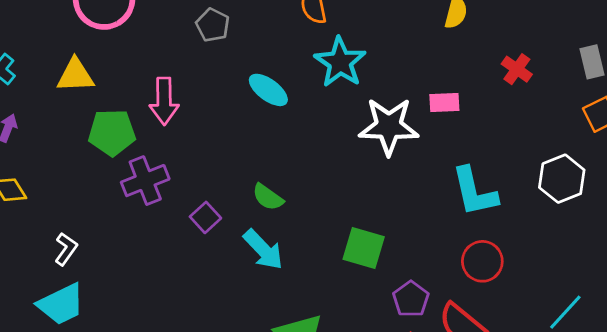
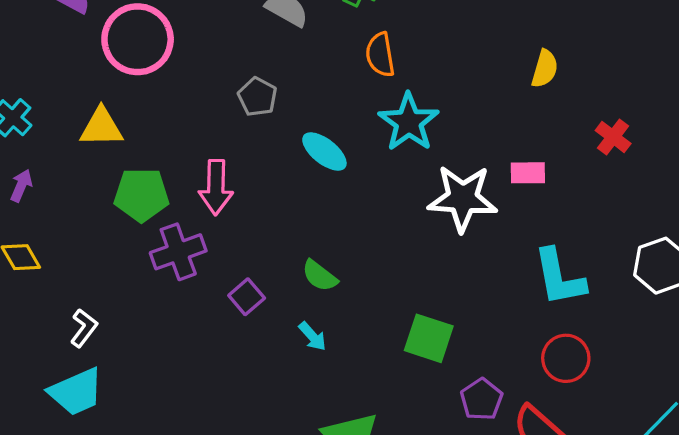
gray pentagon: (213, 25) -> (257, 97), moved
pink arrow: (164, 101) -> (216, 187), moved
cyan arrow: (263, 250) -> (312, 336), size x0.6

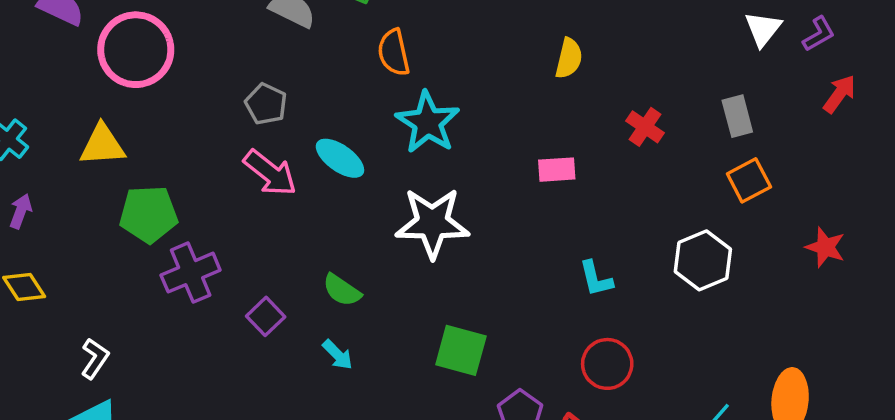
pink arrow: (216, 187) -> (270, 173), moved, turned -50
white star: (463, 198) -> (432, 223), moved
cyan L-shape: (559, 277) -> (596, 279), size x0.6

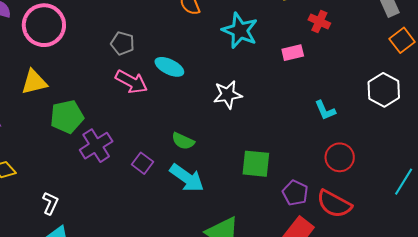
cyan star: (428, 122) -> (240, 30), moved
red cross: (645, 127) -> (319, 21), moved
white star: (432, 223) -> (228, 95), size x0.7
cyan arrow: (338, 355) -> (187, 178), size x1.8

